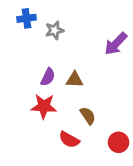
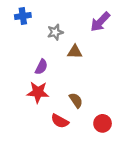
gray star: (55, 30) -> (55, 32), moved
purple arrow: (116, 44) -> (100, 22), moved
brown triangle: (74, 80) -> (75, 52), moved

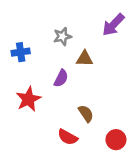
blue cross: (23, 16) -> (21, 52), moved
purple semicircle: (41, 67) -> (61, 78), moved
red star: (38, 92) -> (28, 99), moved, turned -30

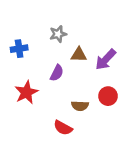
purple arrow: (113, 25) -> (106, 60), moved
brown semicircle: (86, 114) -> (80, 106), turned 126
red circle: (116, 140) -> (108, 96), moved

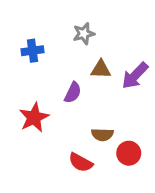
gray star: (58, 34) -> (84, 34), moved
blue cross: (19, 49) -> (32, 51), moved
red circle: (108, 96) -> (129, 153), moved

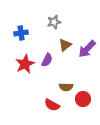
brown triangle: (101, 69) -> (65, 45), turned -40
red star: (34, 117) -> (25, 64), moved

